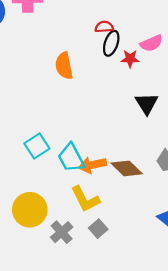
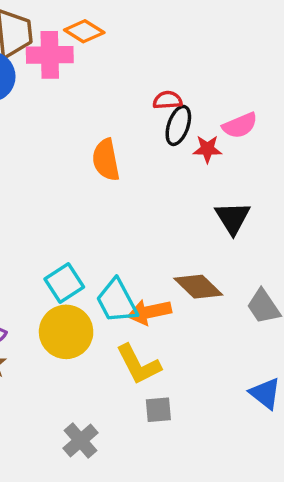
brown diamond: (127, 168) -> (198, 287), moved
yellow circle: (30, 210) -> (66, 332), moved
gray square: (98, 229) -> (158, 410), turned 36
gray cross: (62, 232) -> (81, 441), moved

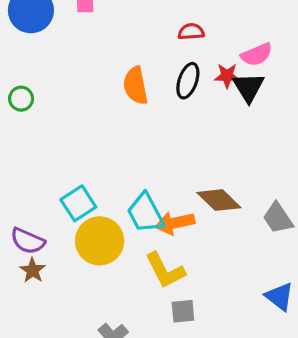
black ellipse: (178, 125) -> (188, 81), moved
black triangle: (233, 218) -> (248, 87), moved
cyan square: (64, 283) -> (78, 203), moved

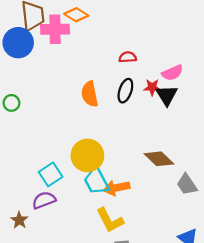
brown diamond: (219, 200) -> (159, 159), moved
purple semicircle: (28, 241) -> (44, 200), moved, turned 135
yellow circle: (100, 241) -> (87, 155), moved

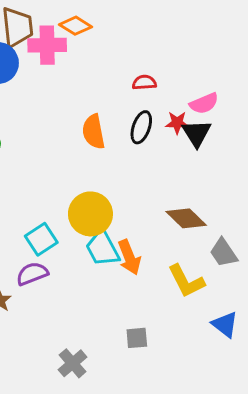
orange arrow: (116, 188) -> (129, 257), turned -100
yellow L-shape: (110, 220) -> (186, 281), moved

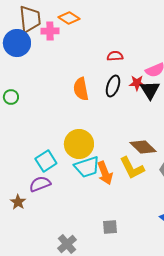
pink cross: (47, 45) -> (50, 31), size x0.7
cyan trapezoid: (102, 248) -> (87, 167), turned -80
yellow L-shape: (186, 281) -> (132, 168), moved

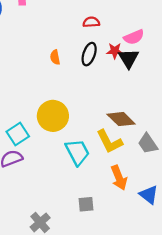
orange semicircle: (81, 89) -> (55, 57), size x0.6
cyan trapezoid: (87, 167) -> (77, 152), moved, turned -100
orange arrow: (105, 173) -> (119, 178), moved

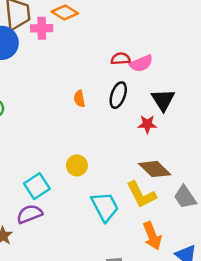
pink semicircle: (134, 37) -> (141, 63), moved
red star: (115, 51) -> (147, 124), moved
yellow circle: (53, 116) -> (77, 165), size x0.6

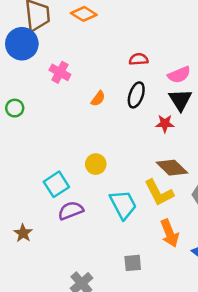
pink cross: (42, 28) -> (60, 72), moved, turned 30
pink semicircle: (141, 63) -> (179, 75), moved
orange semicircle: (79, 99) -> (98, 99), turned -133
purple semicircle: (30, 214) -> (71, 211), moved

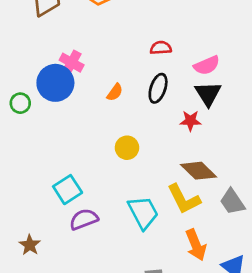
blue circle: (22, 44) -> (55, 83), moved
yellow circle: (96, 164) -> (127, 148), moved

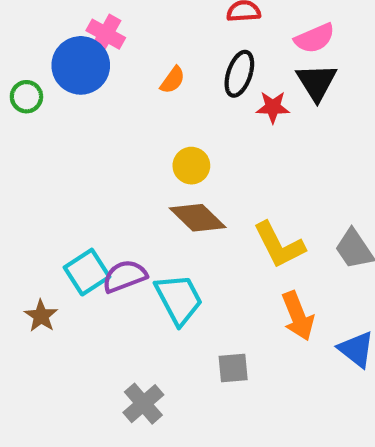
red star: (190, 121) -> (273, 107), moved
brown diamond: (199, 171) -> (198, 218), moved
cyan square: (68, 190) -> (87, 272), moved
cyan trapezoid: (143, 213) -> (179, 299), moved

